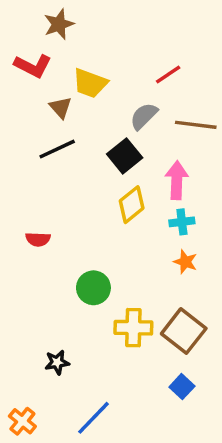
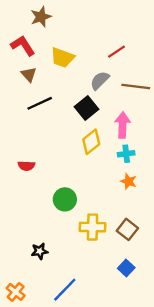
red L-shape: (33, 66) -> (23, 46), turned -150
brown triangle: (61, 107) -> (29, 74), moved
brown square: (184, 331) -> (127, 229), size x0.7

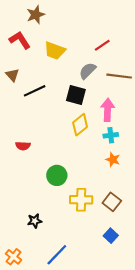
brown triangle: (29, 74) -> (12, 75), moved
black square: (86, 108) -> (76, 95), turned -36

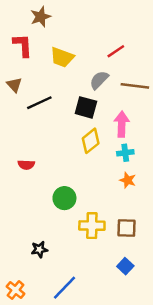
red L-shape: (20, 40) -> (23, 45), turned 30
brown square: (112, 202) -> (127, 228), turned -36

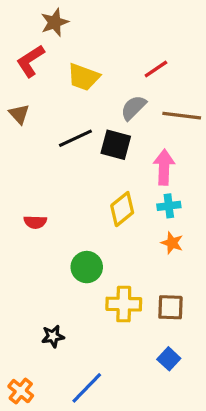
red L-shape: (23, 45) -> (30, 61), turned -120
black line: (39, 103) -> (75, 138), moved
yellow diamond: (91, 141) -> (122, 209), moved

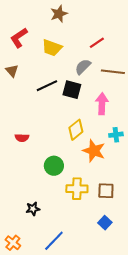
brown star: (55, 22) -> (59, 14), moved
cyan cross: (169, 206) -> (116, 135), moved
orange star: (172, 243) -> (94, 151), moved, size x1.6

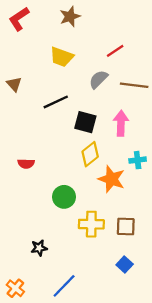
red L-shape: (19, 38) -> (19, 19), moved
black square: (72, 90) -> (85, 122), moved

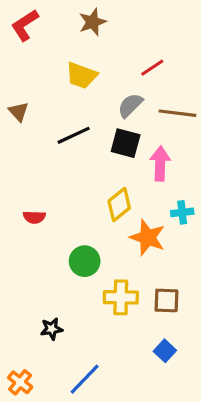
black square: (85, 122) -> (126, 143), moved

